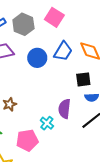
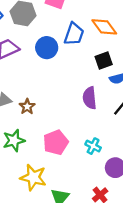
cyan cross: (47, 123) -> (93, 146), moved

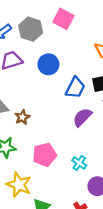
blue trapezoid: (74, 34) -> (75, 88), moved
purple semicircle: (90, 98) -> (82, 117), turned 42

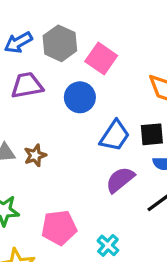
pink square: (63, 19) -> (101, 58), moved
brown star: (22, 117) -> (35, 155), moved

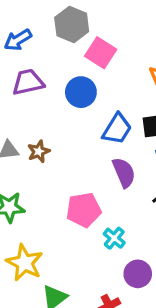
gray hexagon: (60, 43) -> (72, 24), moved
purple semicircle: (120, 180) -> (124, 172), turned 108
pink pentagon: (59, 228) -> (84, 210), moved

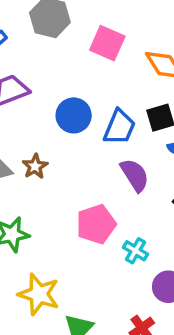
pink square: (101, 53) -> (107, 43), moved
blue circle: (81, 92) -> (74, 115), moved

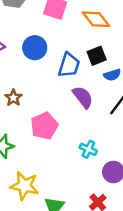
blue circle: (74, 115) -> (35, 48), moved
pink pentagon: (96, 224) -> (44, 126), moved

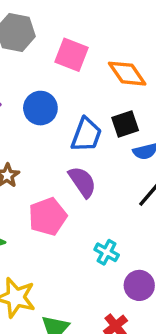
purple semicircle: (83, 97) -> (82, 182), moved

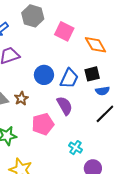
blue circle: (40, 108) -> (44, 75), moved

